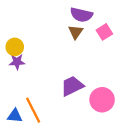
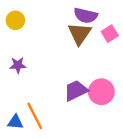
brown triangle: (76, 32) -> (80, 34), size x1.5
yellow circle: (15, 47) -> (15, 20), moved
pink circle: (102, 100) -> (101, 92), moved

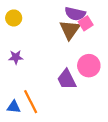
pink square: (110, 34) -> (86, 23), moved
purple trapezoid: (76, 91) -> (67, 79), turned -90
pink circle: (101, 92) -> (89, 66), moved

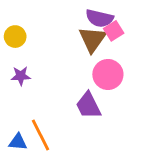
yellow circle: (14, 18) -> (15, 37), moved
pink circle: (89, 66) -> (108, 74), moved

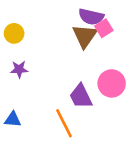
pink circle: (108, 74) -> (112, 83), moved
orange line: (40, 135) -> (64, 123), moved
blue triangle: (18, 142) -> (13, 119), moved

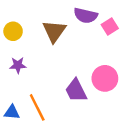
pink square: (104, 28) -> (110, 26), moved
brown triangle: (85, 36) -> (54, 31), moved
orange line: (64, 123) -> (37, 107), moved

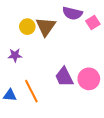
yellow circle: (13, 31) -> (27, 27), moved
pink circle: (105, 78) -> (89, 79), moved

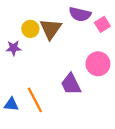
purple star: (15, 55) -> (13, 48), moved
pink circle: (89, 79) -> (98, 64), moved

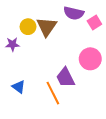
orange line: (35, 100) -> (53, 93), moved
blue triangle: (11, 104) -> (19, 87), moved, turned 32

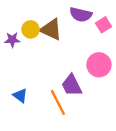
brown triangle: (47, 27) -> (51, 29), turned -40
purple star: (12, 44) -> (12, 40), moved

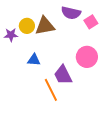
brown triangle: (51, 29) -> (45, 26), turned -35
blue triangle: (20, 96) -> (34, 60), moved, turned -32

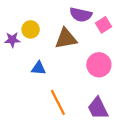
brown triangle: (45, 26) -> (66, 39), moved
purple trapezoid: (63, 75) -> (98, 108), moved

